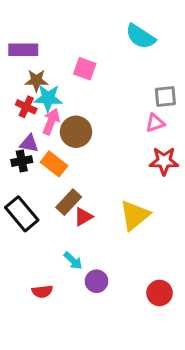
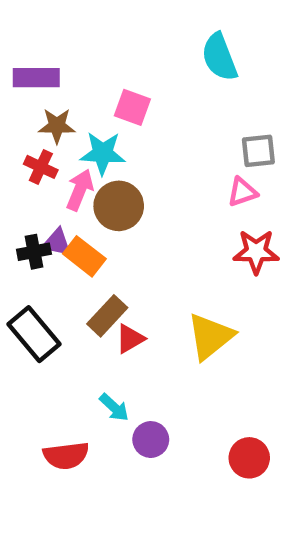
cyan semicircle: (140, 36) -> (219, 57), turned 36
cyan star: (48, 98) -> (103, 153), moved
purple triangle: (29, 143) -> (57, 243), moved
red semicircle: (42, 291) -> (66, 456), size x1.4

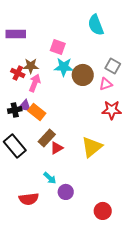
brown star: (57, 126) -> (31, 66), moved
gray square: (258, 151) -> (113, 66), turned 35
cyan star: (103, 153) -> (64, 67), moved
brown circle: (119, 206) -> (83, 75), moved
red circle: (249, 458) -> (103, 211), moved

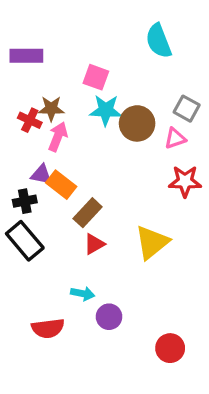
black cross: (15, 110) -> (25, 201), moved
brown rectangle: (47, 138) -> (88, 213), moved
cyan arrow: (50, 178) -> (83, 294), turned -32

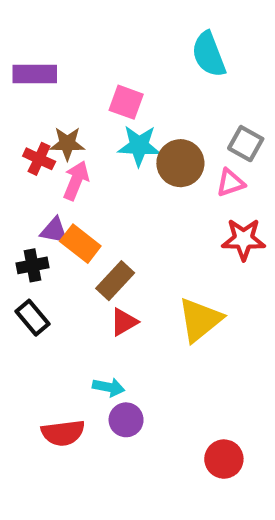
black rectangle: (25, 241) -> (32, 318), size x0.7
purple circle: (109, 317) -> (126, 420), moved

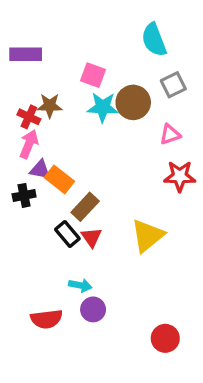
gray square: (246, 144) -> (173, 85), moved, turned 35
brown circle: (180, 163) -> (133, 102), moved
pink arrow: (76, 181) -> (29, 144), moved
black rectangle: (32, 318) -> (67, 234), moved
red triangle: (124, 322) -> (91, 237), turned -35

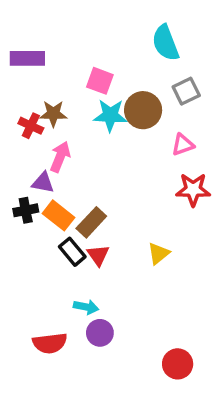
pink arrow: (29, 144) -> (60, 157), moved
orange rectangle: (59, 179) -> (58, 215), moved
yellow triangle: (148, 236) -> (159, 253), size x0.6

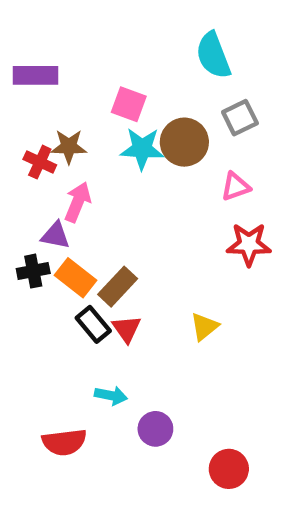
purple circle: (100, 333) -> (155, 429), moved

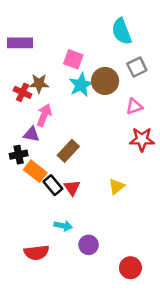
cyan star: (142, 149) -> (81, 85), turned -30
orange rectangle: (75, 278) -> (35, 171), moved
brown rectangle: (118, 287) -> (68, 151), moved

